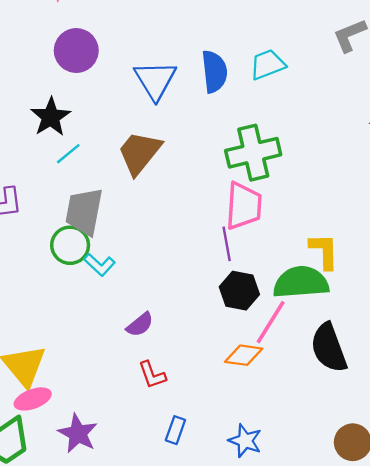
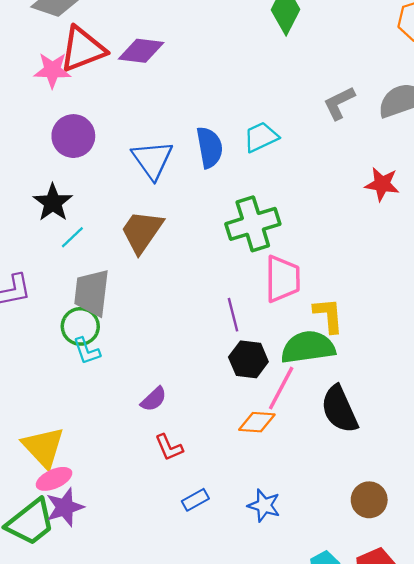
pink trapezoid: (244, 206) -> (283, 279), moved
cyan L-shape: (99, 265) -> (87, 351), moved, turned 32
blue rectangle: (175, 430) -> (195, 500), turned 45
purple star: (78, 434) -> (65, 507), moved, turned 30

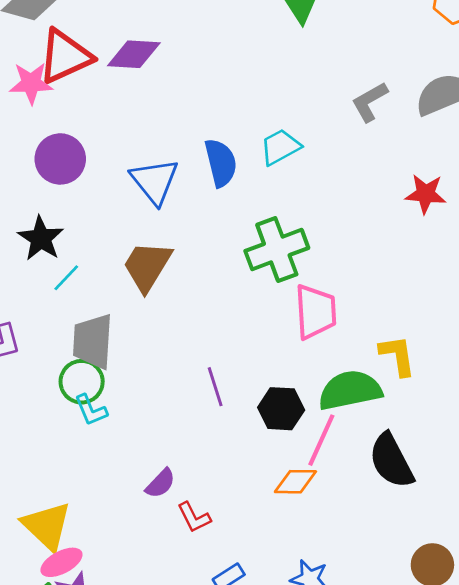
purple line: (233, 315) -> (215, 387), moved
yellow L-shape: (328, 315) -> (397, 356), moved
purple semicircle: (154, 399) -> (160, 483), moved

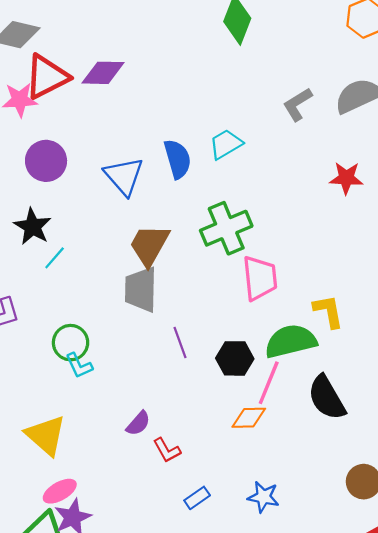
brown trapezoid: (147, 266) -> (149, 245), moved
gray trapezoid: (93, 341) -> (141, 290), moved
yellow triangle: (47, 526) -> (46, 435), moved

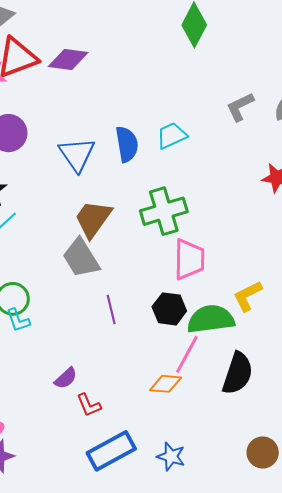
gray trapezoid: (141, 290) -> (81, 258), turned -39
yellow L-shape: (328, 311) -> (248, 296), turned -112
black hexagon: (235, 358) -> (169, 309), moved
black semicircle: (327, 398) -> (238, 373), turned -138
blue rectangle: (197, 498) -> (111, 451), size x2.0

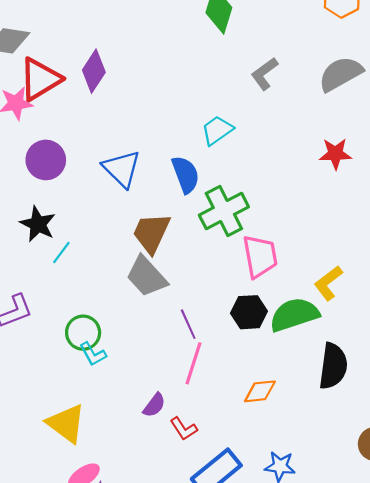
purple diamond: (68, 59) -> (94, 71), turned -54
gray L-shape: (240, 107) -> (264, 74), moved
blue semicircle: (127, 144) -> (186, 175), moved
pink line: (187, 354) -> (194, 363), moved

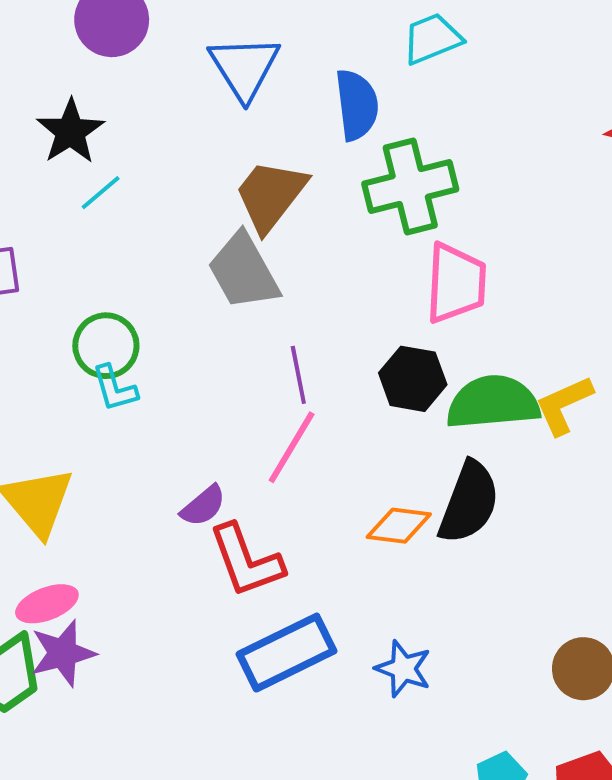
yellow L-shape: (328, 283) -> (564, 405), moved
black semicircle: (333, 366) -> (469, 502), moved
red L-shape: (184, 429) -> (246, 561), size x1.6

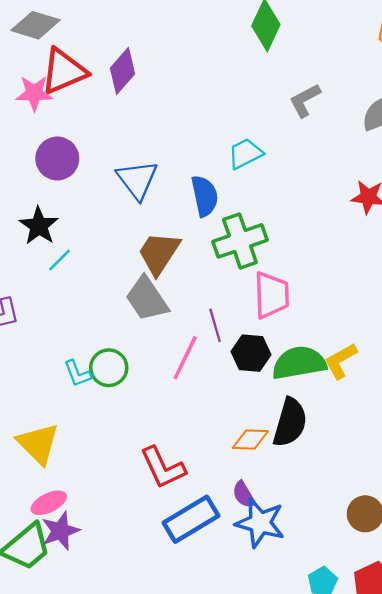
green circle: (106, 346) -> (109, 368), moved
purple line: (298, 375) -> (215, 325), moved
pink line: (292, 447) -> (185, 358), moved
purple semicircle: (203, 506) -> (244, 495), moved, turned 104
blue star: (403, 669) -> (260, 523), size x1.5

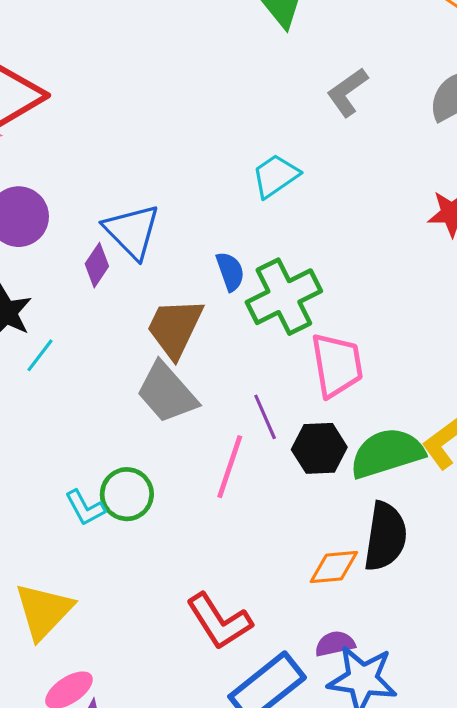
purple diamond: (123, 71) -> (97, 265), moved, size x0.7
blue semicircle: (205, 196) -> (230, 271), moved, size x0.7
yellow triangle: (38, 444) -> (44, 611), turned 36
purple semicircle: (244, 495) -> (335, 644), turned 116

